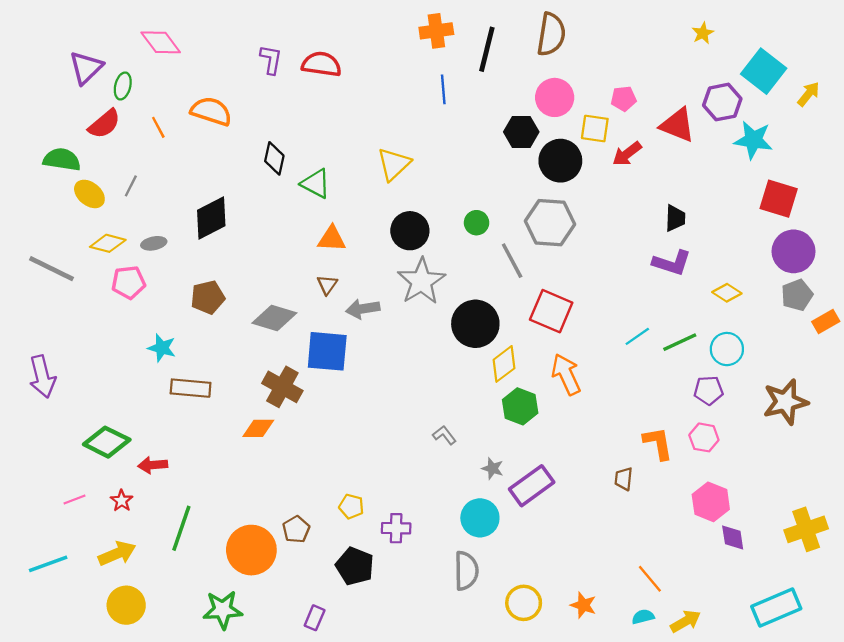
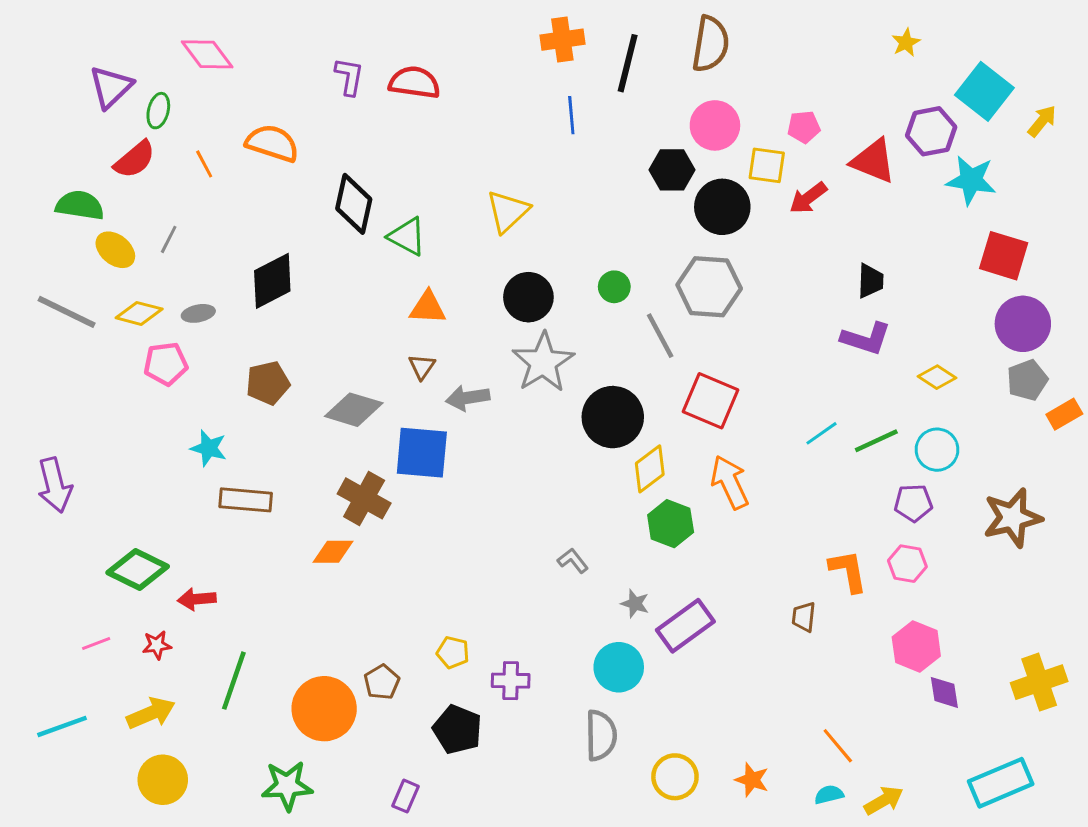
black diamond: (274, 158) -> (354, 204), size x1.4
gray line: (52, 269) -> (67, 312), moved
red star: (122, 501) -> (157, 645), turned 30

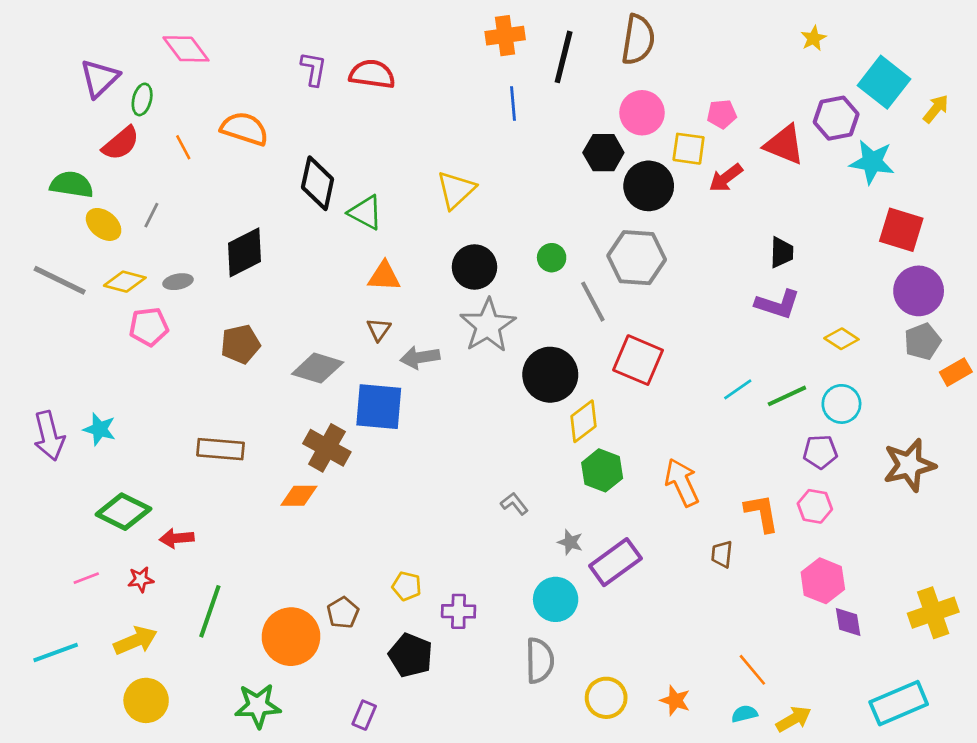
cyan star: (209, 448) -> (100, 429), moved
orange arrow: (730, 482) -> (682, 482), moved

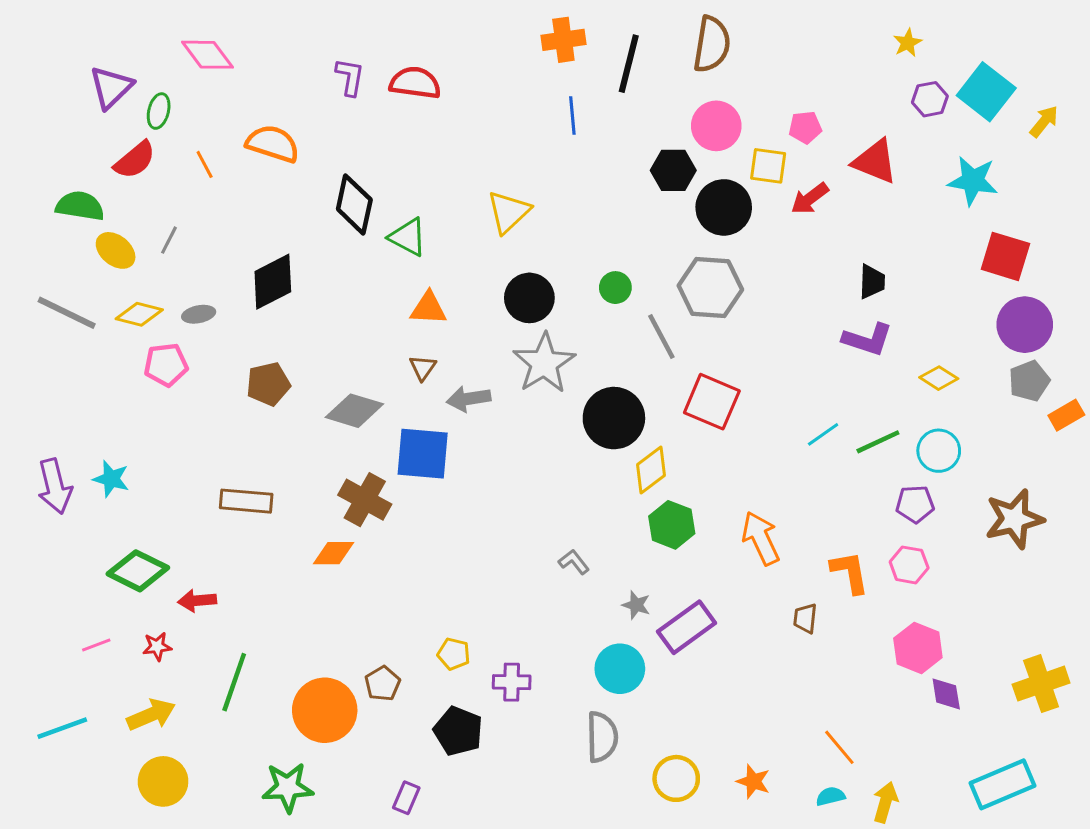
purple hexagon: (836, 118) -> (930, 99), moved, size x0.7
yellow arrow: (794, 719) -> (885, 802), turned -44

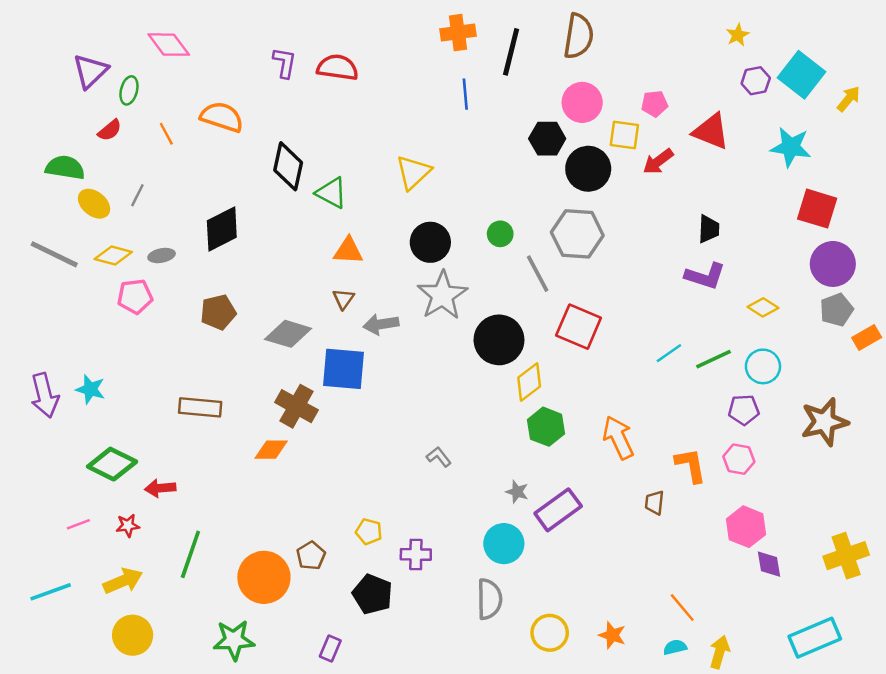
red semicircle: (135, 160) -> (110, 130), size x0.7
gray L-shape: (574, 562) -> (439, 457), moved

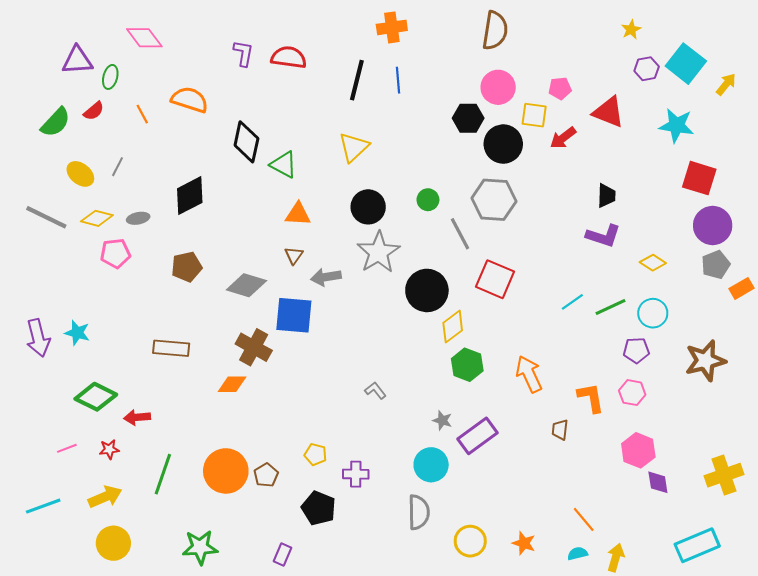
black line: (511, 52) -> (357, 80), moved
purple triangle: (90, 71) -> (77, 60), turned 40
green semicircle: (65, 168) -> (56, 122), moved, turned 124
orange circle: (264, 577) -> (226, 471), moved

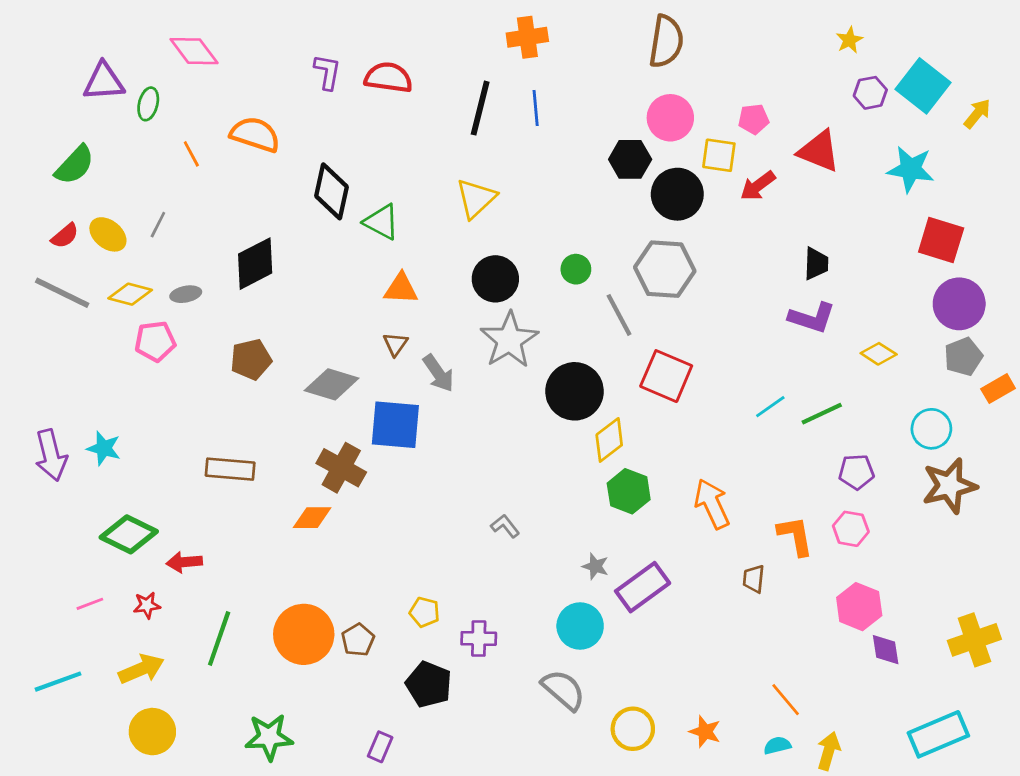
red semicircle: (94, 111) -> (65, 236), moved
gray arrow: (326, 277) -> (438, 373), turned -116
cyan circle: (653, 313) -> (931, 429), moved
gray semicircle: (419, 512) -> (563, 690), turned -48

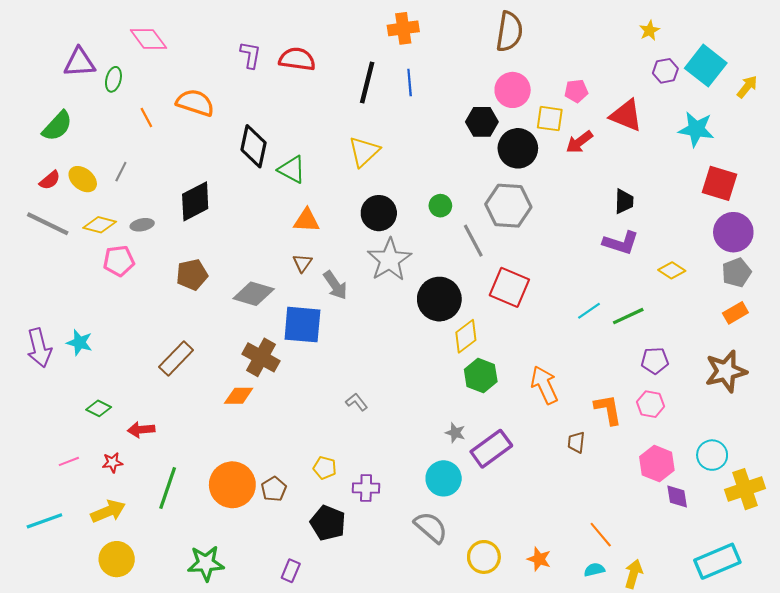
orange rectangle: (998, 389) -> (735, 313), moved
cyan circle: (931, 429) -> (712, 455), moved
brown rectangle: (230, 469) -> (176, 358), turned -51
gray L-shape: (505, 526) -> (357, 402), moved
green diamond: (129, 534) -> (99, 408), size x0.6

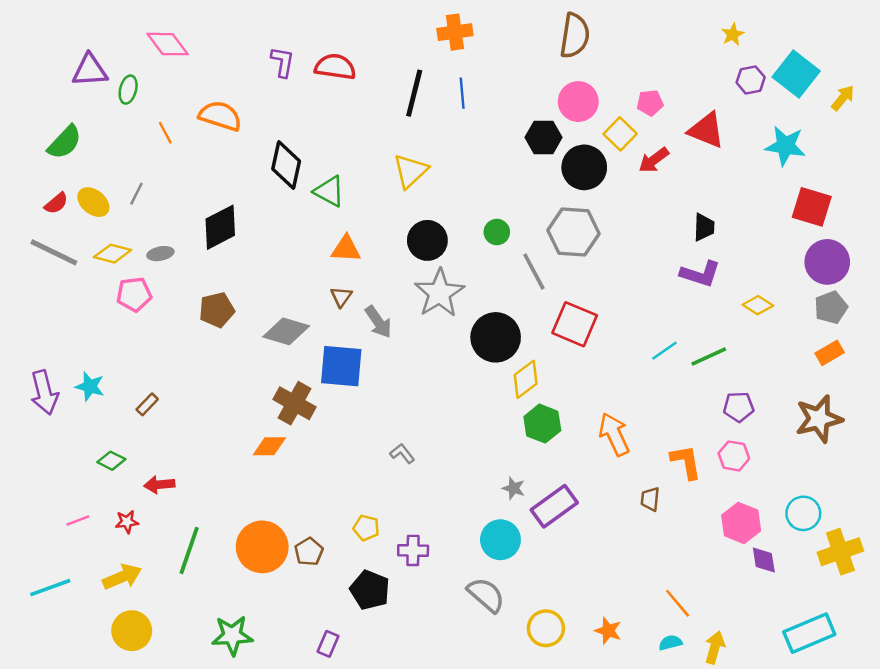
yellow square: (550, 119) -> (620, 134), turned 36
brown rectangle: (176, 358) -> (147, 404), moved, size x0.6

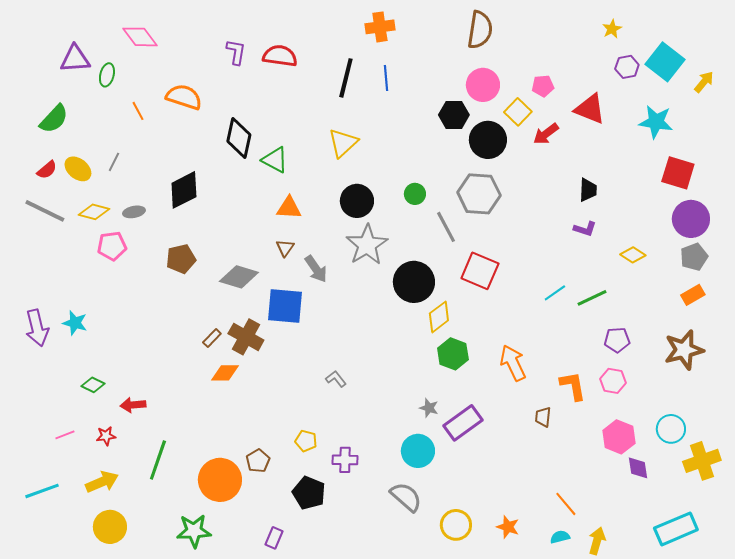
purple L-shape: (700, 274) -> (585, 229), size x0.7
brown rectangle: (147, 404) -> (212, 338), moved
orange circle: (262, 547) -> (220, 480), moved

